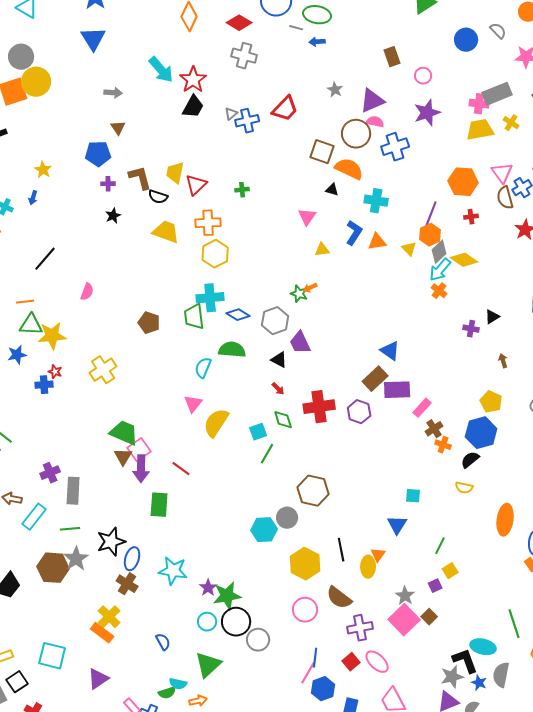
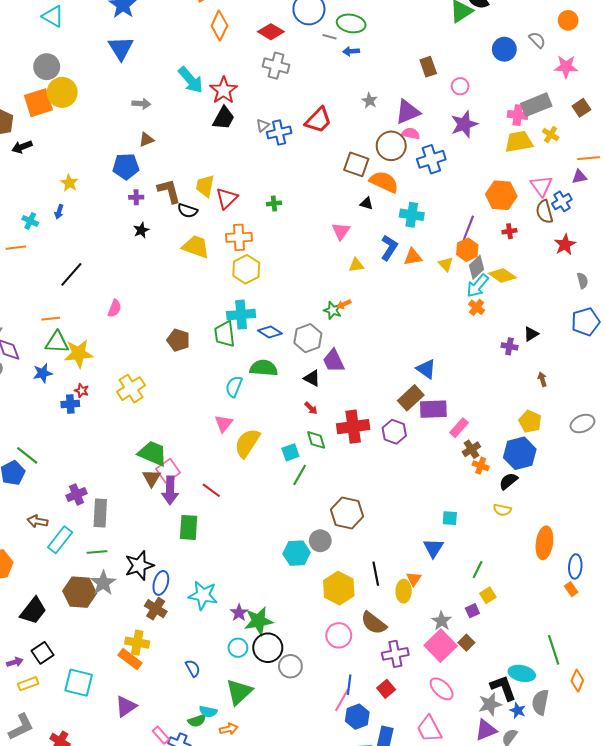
brown triangle: (118, 128) -> (146, 140), turned 42
yellow cross: (109, 617) -> (137, 643), turned -35
pink ellipse: (377, 662) -> (442, 689), moved
black square: (17, 682) -> (43, 653), moved

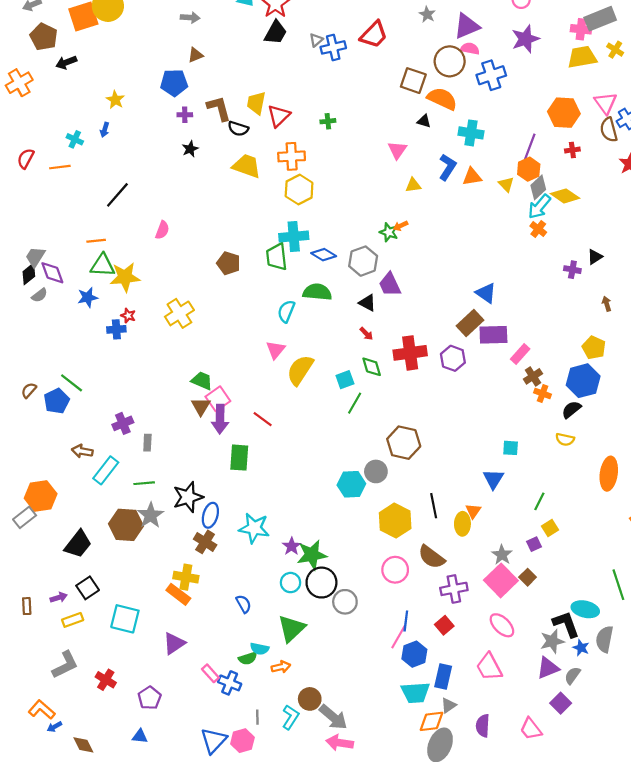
green trapezoid: (153, 453) -> (202, 381), size x0.7
gray rectangle: (100, 513) -> (147, 443), size x0.6

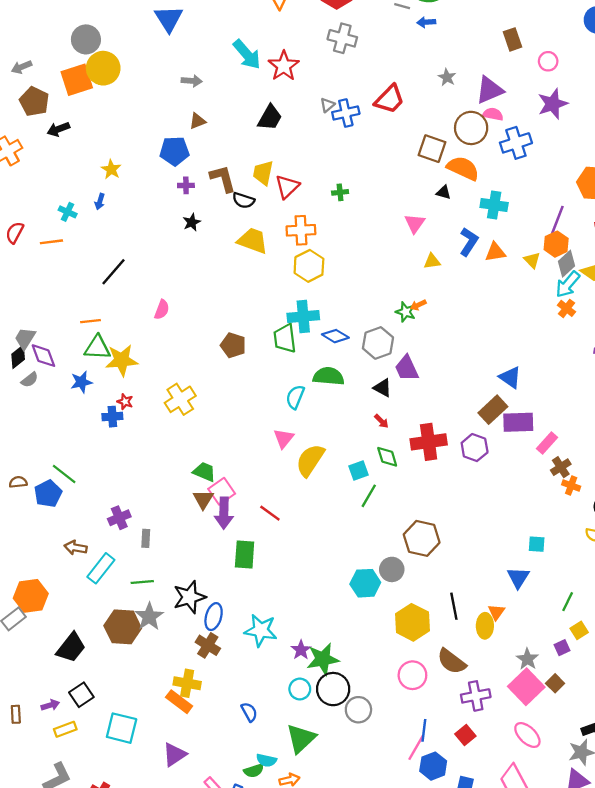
black trapezoid: (276, 33) -> (270, 118), moved
brown semicircle: (29, 390) -> (18, 482), turned 42

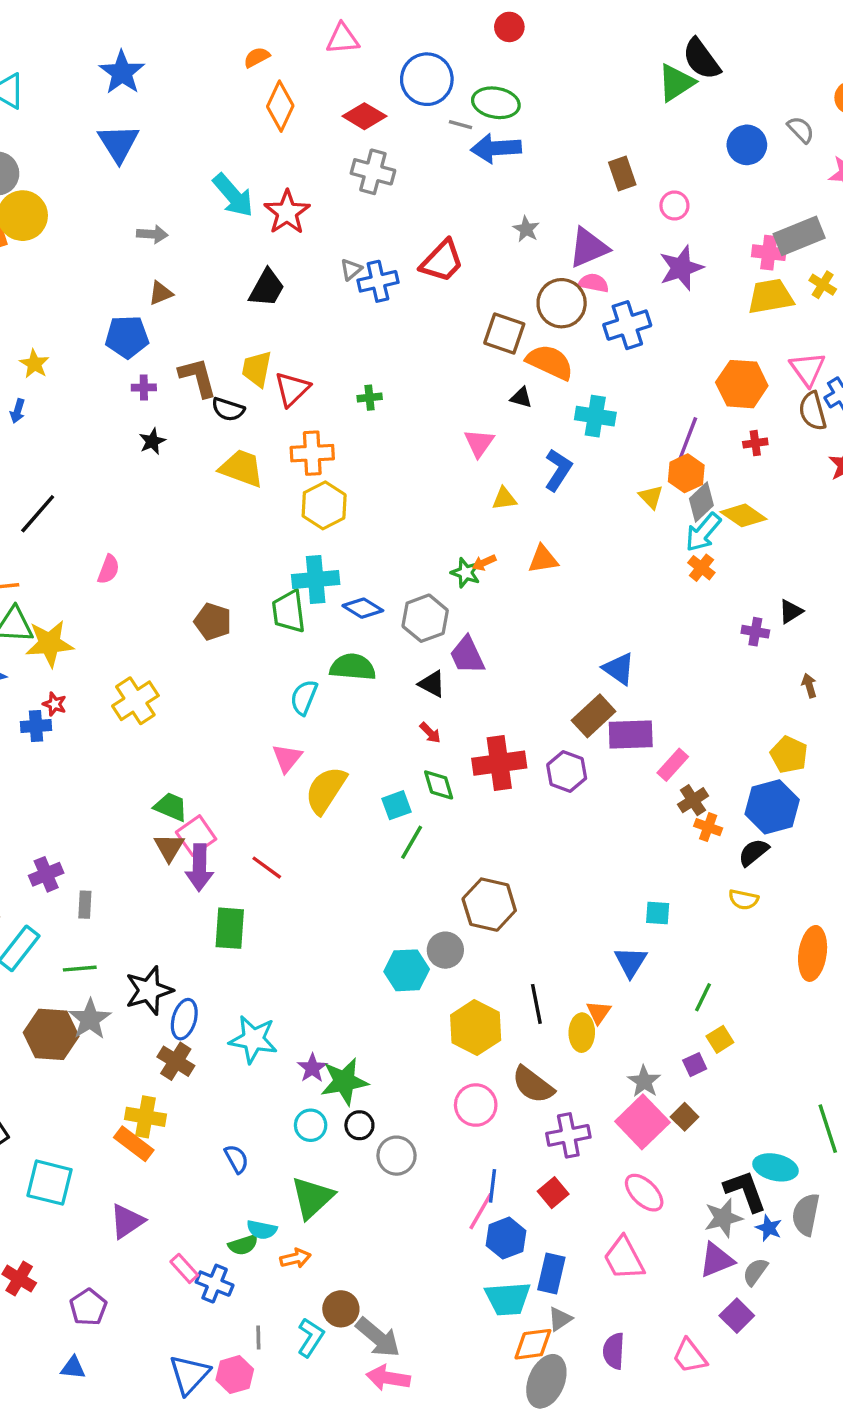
blue arrow: (426, 22) -> (496, 148), size x1.8
orange triangle: (495, 252) -> (543, 559), moved
black circle: (333, 689) -> (359, 1125), size x0.6

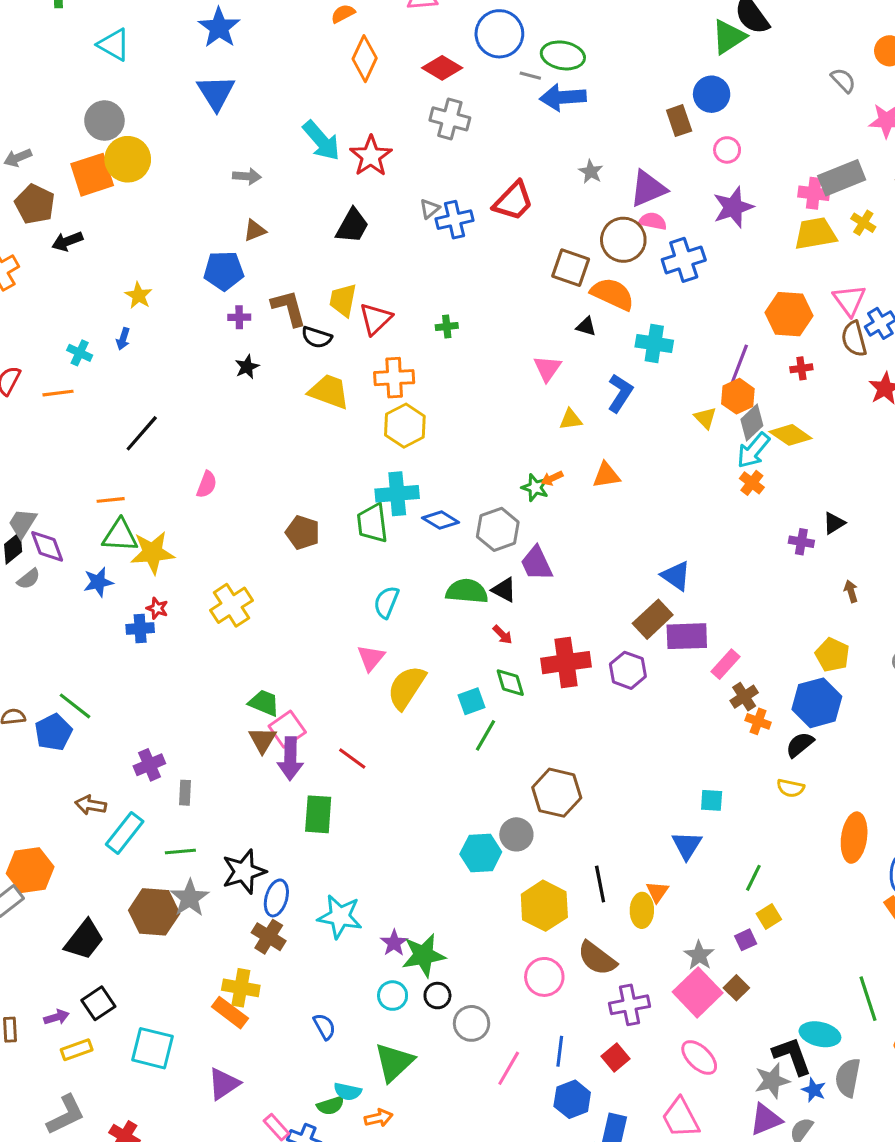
blue circle: (747, 145) -> (712, 94), moved
green semicircle: (353, 667) -> (467, 591), moved
pink line: (481, 1211) -> (509, 1068), moved

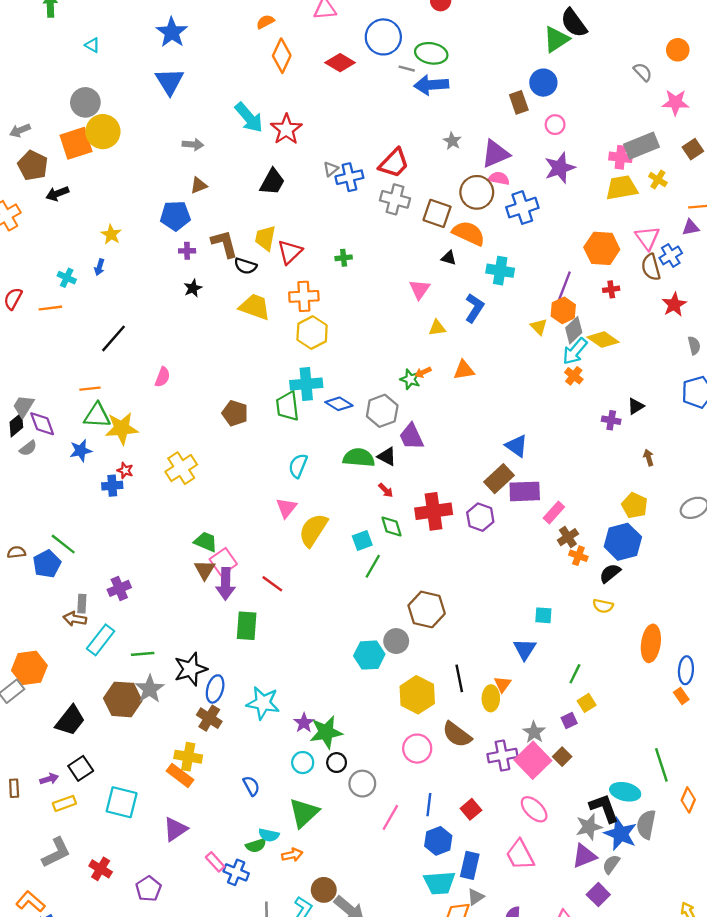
cyan triangle: (114, 45) -> (92, 45), size x0.6
gray cross: (450, 119) -> (395, 199), moved
gray rectangle: (185, 793) -> (82, 604), moved
purple cross: (629, 1005) -> (502, 756), moved
blue star: (814, 1090) -> (621, 834), size x1.8

